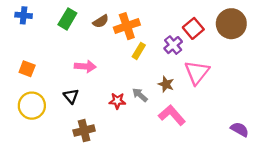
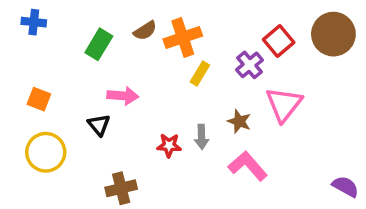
green rectangle: (67, 19) -> (99, 44), moved
gray arrow: (140, 95) -> (202, 137), turned -133
black triangle: (71, 96) -> (99, 125), moved

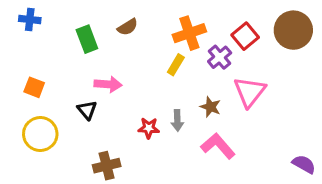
orange cross: (183, 38) -> (189, 33), moved
green rectangle: (99, 44) -> (87, 39), turned -52

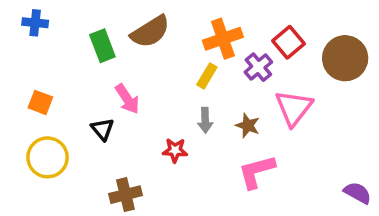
brown semicircle: (128, 27) -> (150, 32), size x1.6
brown circle: (293, 30) -> (345, 58), moved
pink arrow: (108, 84) -> (127, 99), turned 52
gray arrow: (177, 120) -> (205, 120), moved
pink L-shape: (218, 146) -> (257, 172), turned -64

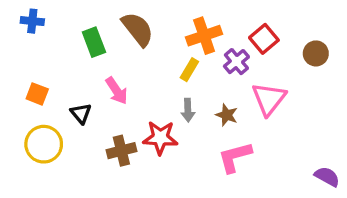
brown semicircle: (150, 32) -> (138, 29), turned -96
brown circle: (345, 58) -> (316, 53), size x0.6
black triangle: (102, 129) -> (81, 113), moved
red star: (175, 150) -> (160, 138), size x1.5
brown cross: (125, 195) -> (121, 151), moved

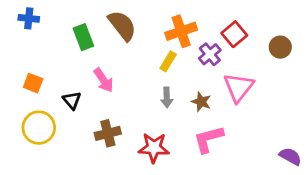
red star: (160, 138) -> (154, 148), moved

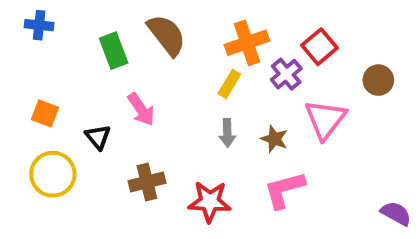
brown circle: (280, 47) -> (378, 80), moved

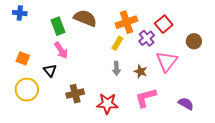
brown semicircle: (167, 35) -> (85, 18), turned -30
pink arrow: (141, 109) -> (61, 50), moved
purple semicircle: (396, 213) -> (186, 104), moved

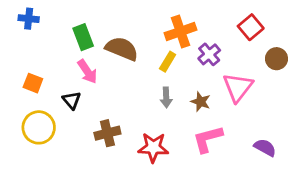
brown semicircle: (85, 18) -> (122, 49), moved
red square: (164, 24) -> (251, 27), moved

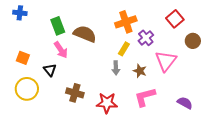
yellow rectangle: (168, 62) -> (124, 49), moved
brown cross: (107, 133) -> (75, 93), turned 30

